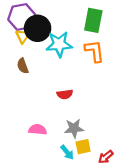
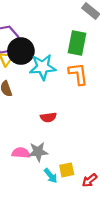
gray star: (74, 128) -> (38, 152), moved

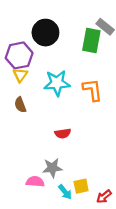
green rectangle: (77, 43) -> (91, 41), moved
black circle: (21, 51) -> (45, 33), moved
pink semicircle: (21, 153) -> (35, 182), moved

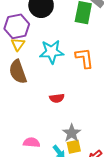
brown semicircle: (20, 105) -> (18, 72), size x1.6
gray star: (52, 168) -> (72, 133), moved, turned -30

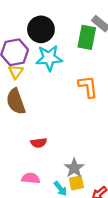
cyan star: (52, 52) -> (49, 58), moved
red semicircle: (57, 98) -> (39, 143), moved

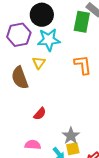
yellow triangle: (16, 72) -> (39, 63), moved
red semicircle: (39, 143) -> (40, 114), turned -40

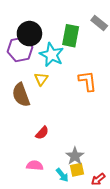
black circle: (42, 15) -> (29, 34), moved
green rectangle: (82, 22) -> (71, 36), moved
cyan star: (49, 40) -> (52, 55), turned 30

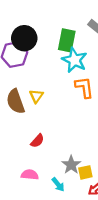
cyan star: (52, 55) -> (74, 60), moved
yellow triangle: (41, 79) -> (36, 96), moved
yellow square: (77, 170) -> (85, 172), moved

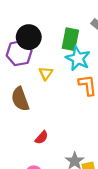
yellow triangle: (36, 96) -> (46, 73), moved

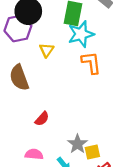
cyan star: (78, 58) -> (81, 34), turned 30

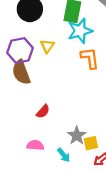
purple hexagon: (18, 28) -> (20, 50), moved

